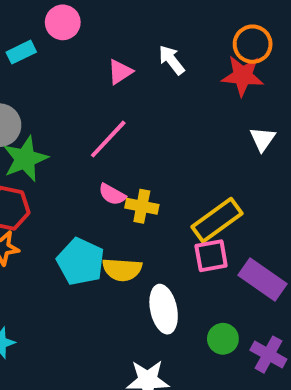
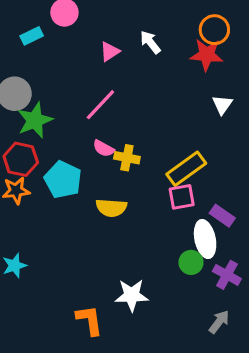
cyan pentagon: (81, 262) -> (63, 180), moved
purple rectangle: (262, 279) -> (222, 216), size x0.7
white ellipse: (164, 309) -> (205, 239), moved

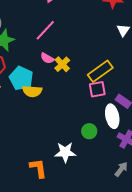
yellow cross: (127, 158) -> (62, 64), turned 35
yellow semicircle: (111, 208) -> (32, 91), moved
green circle: (191, 262) -> (89, 131), moved

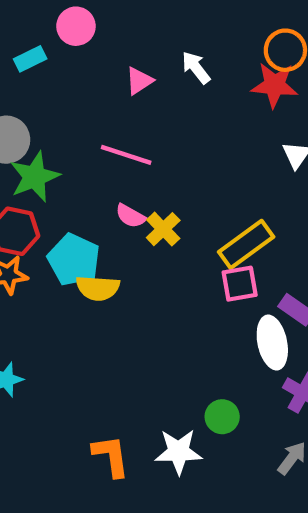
pink line: (45, 30) -> (126, 155), turned 65
green circle: (89, 131) -> (222, 417), moved
white star: (65, 152) -> (178, 452), moved

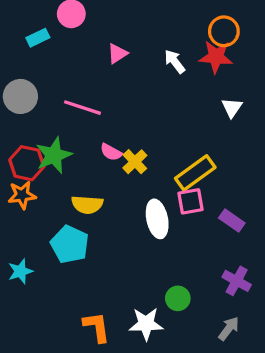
white arrow: (196, 68) -> (175, 61), moved
pink line: (126, 155) -> (82, 108), moved
green star: (35, 177) -> (54, 155), moved
cyan pentagon: (74, 260) -> (70, 244), moved
white ellipse: (272, 343) -> (157, 219), moved

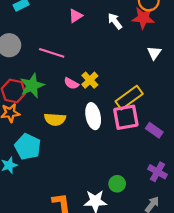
yellow cross: (135, 162) -> (90, 80), moved
pink square: (191, 201) -> (126, 117), size x1.4
white ellipse: (157, 219) -> (93, 116), moved
cyan pentagon: (70, 244) -> (28, 147), moved

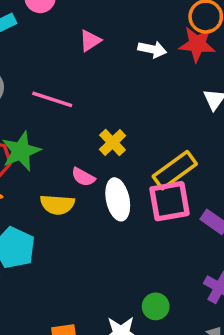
white arrow: (115, 21) -> (152, 49), turned 140
pink semicircle: (71, 83) -> (83, 177), moved

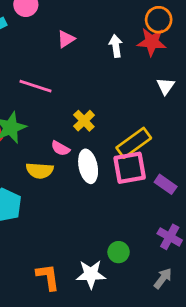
white arrow: (152, 49) -> (116, 46), turned -110

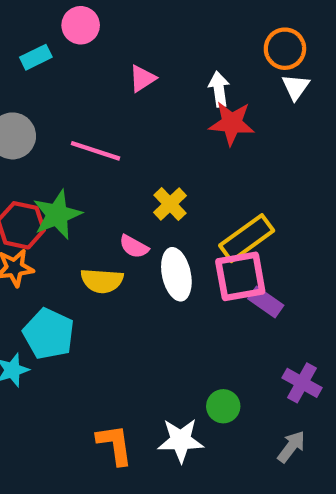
red star: (152, 42) -> (232, 123), moved
white triangle: (166, 86) -> (296, 87), moved
purple rectangle: (166, 184) -> (266, 302), moved

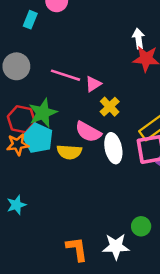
cyan rectangle: (36, 57) -> (30, 20), turned -42
pink triangle: (142, 78) -> (93, 84), moved
pink semicircle: (134, 247) -> (88, 132), size x1.5
cyan pentagon: (49, 334) -> (38, 138), moved

